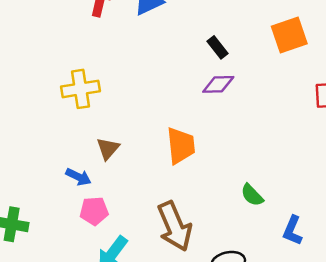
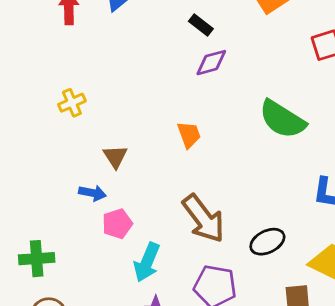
yellow cross: (80, 89) -> (72, 103), size x0.7
orange trapezoid: (181, 146) -> (189, 135), size x0.7
green semicircle: (252, 195) -> (282, 119), moved, size x1.8

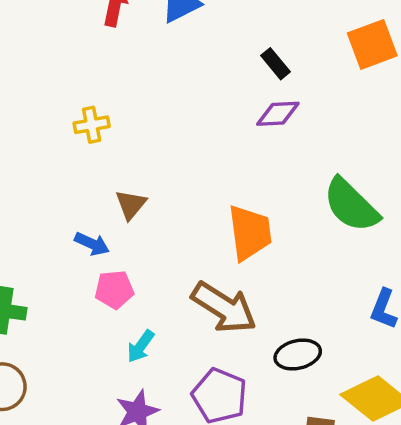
orange trapezoid: (189, 135) -> (250, 233), moved, size x1.6
brown arrow: (203, 219) -> (224, 307), turned -33
cyan arrow: (147, 262) -> (141, 346), size x0.7

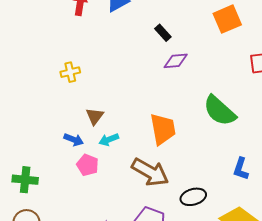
black rectangle: (276, 64) -> (163, 33), moved
pink pentagon: (114, 289) -> (88, 165), turned 30
cyan arrow: (141, 346) -> (109, 140), moved, turned 36

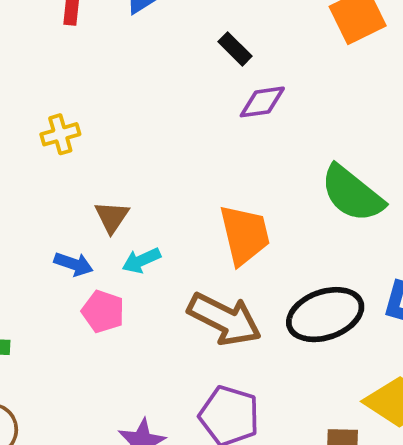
black ellipse: (193, 197) -> (325, 315), moved, size x1.5

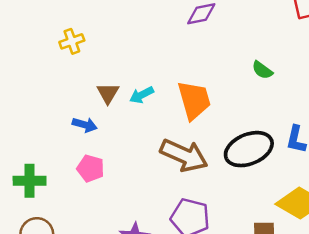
green semicircle: (352, 194) -> (262, 70), size x0.5
cyan arrow: (141, 260) -> (142, 95), moved
pink pentagon: (103, 311) -> (91, 168), moved

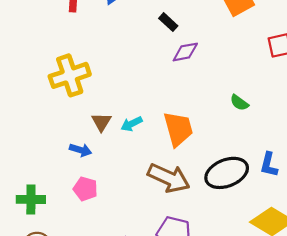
yellow cross: (72, 41) -> (70, 75), size x1.8

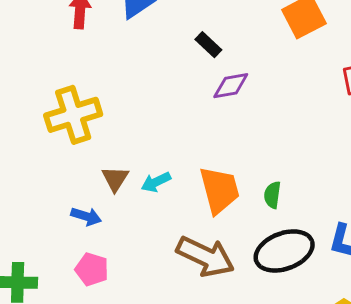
green semicircle: (239, 103) -> (272, 195), moved, turned 60

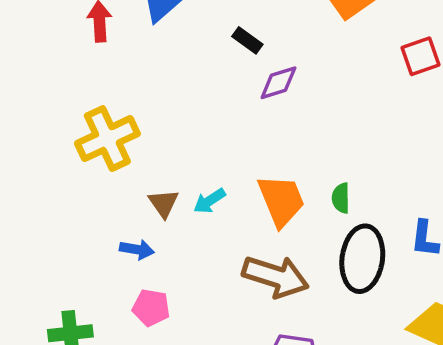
black ellipse: (284, 251) -> (362, 259), turned -54

